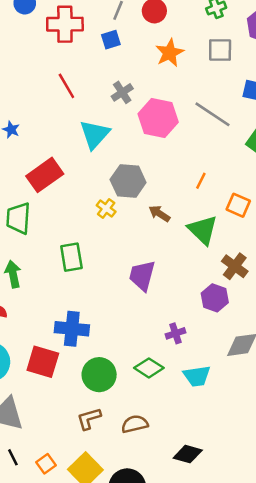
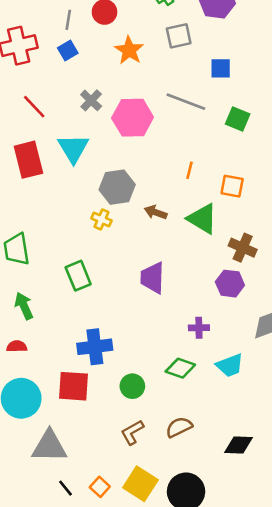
red rectangle: (45, 175) -> (28, 160), moved, turned -56
purple cross: (175, 333) -> (199, 328), turned 30
green circle: (99, 375) -> (132, 386), size x0.7

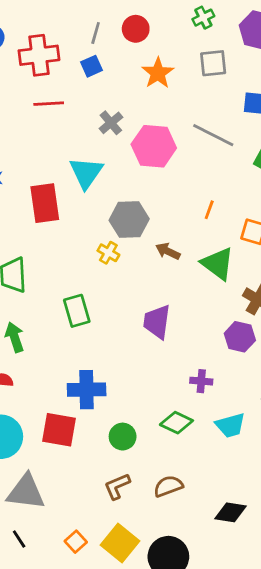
red line: (34, 107) -> (49, 104), moved, turned -56
red rectangle: (28, 160) -> (45, 203), moved
black line: (65, 488) -> (19, 539), moved

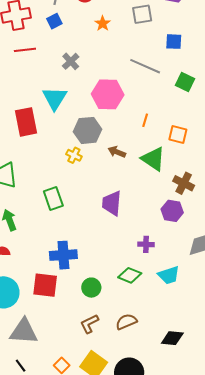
orange star: (158, 73) -> (103, 23), size x0.7
pink hexagon: (154, 146) -> (108, 94), moved

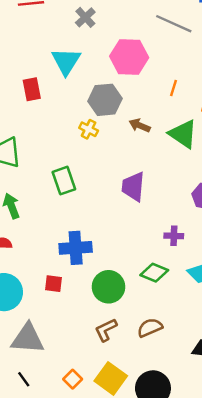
red rectangle: (26, 122) -> (32, 89), size x0.7
red square: (45, 285) -> (54, 284), size x0.6
green circle: (91, 288) -> (108, 287), size x1.4

